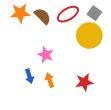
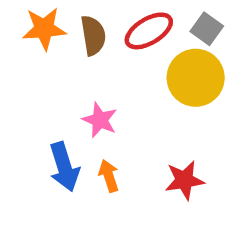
brown semicircle: (43, 16) -> (93, 35), turned 36
blue arrow: (29, 76) -> (64, 167), size x1.5

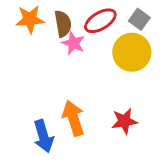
pink star: (100, 120) -> (73, 43), moved
blue arrow: (64, 167) -> (43, 136), moved
orange arrow: (109, 176) -> (73, 118), size x1.6

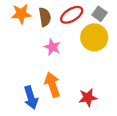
pink star: (73, 43) -> (52, 47), moved
red star: (124, 121) -> (88, 98), moved

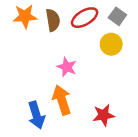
yellow circle: (94, 37) -> (111, 44), size x0.7
pink star: (52, 47) -> (67, 67), moved

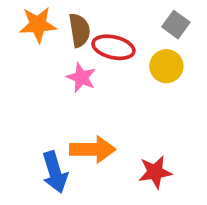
red ellipse: (85, 18) -> (113, 47), moved, turned 44
pink star: (67, 67) -> (81, 78), moved
orange arrow: (62, 100) -> (93, 149), turned 108

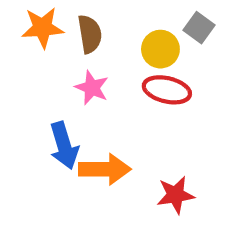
red ellipse: (113, 47) -> (167, 90), moved
yellow circle: (166, 66) -> (160, 49), moved
blue arrow: (55, 172) -> (64, 146), moved

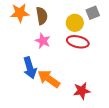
gray square: (199, 28) -> (93, 13), turned 32
orange arrow: (105, 169) -> (49, 79), turned -145

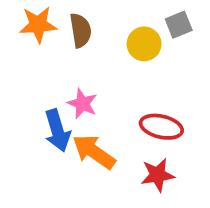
pink star: (43, 41) -> (82, 104), moved
red ellipse: (78, 42) -> (161, 127), moved

